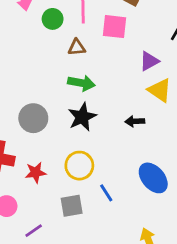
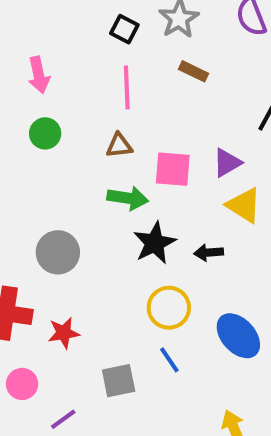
green circle: (53, 19) -> (45, 133), moved
pink square: (114, 27) -> (173, 169), moved
black star: (82, 117) -> (155, 243), moved
yellow circle: (79, 166) -> (169, 308), moved

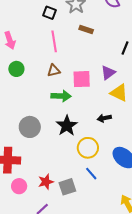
black star: (155, 243) -> (67, 126), moved
red star: (64, 333) -> (46, 182), moved
pink circle: (22, 384) -> (19, 186), moved

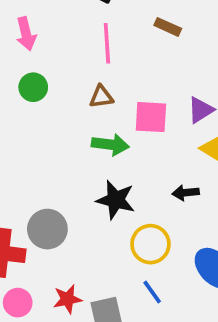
black star: (67, 126) -> (116, 200), turned -30
gray circle: (30, 127) -> (47, 229), moved

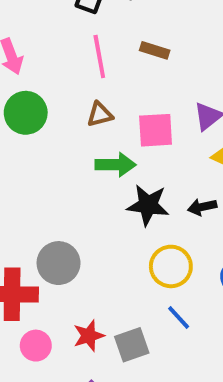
brown rectangle: (168, 27) -> (155, 50), moved
green circle: (33, 87) -> (26, 113), size x1.4
black star: (116, 200) -> (148, 205), moved

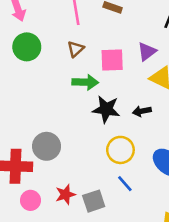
brown triangle: (100, 114) -> (76, 49), turned -30

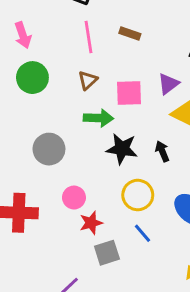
black arrow: (142, 111) -> (162, 151), turned 78
gray circle: (47, 146) -> (49, 149), moved
red star: (65, 194) -> (91, 223), moved
pink circle: (30, 200) -> (74, 198), moved

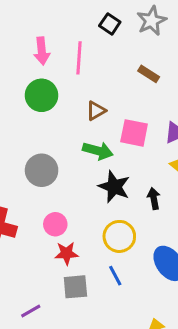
pink line: (88, 37) -> (79, 58), moved

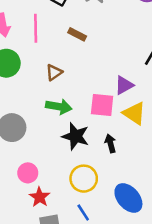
brown rectangle: (149, 74) -> (77, 34), moved
pink square: (134, 133) -> (102, 105), moved
red star: (66, 253) -> (40, 197), turned -30

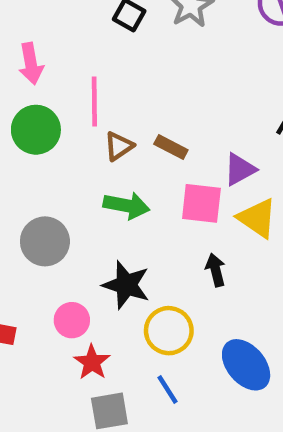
pink line: (36, 28) -> (94, 102), moved
brown rectangle: (77, 34) -> (171, 147), moved
black star: (76, 136) -> (126, 285), moved

